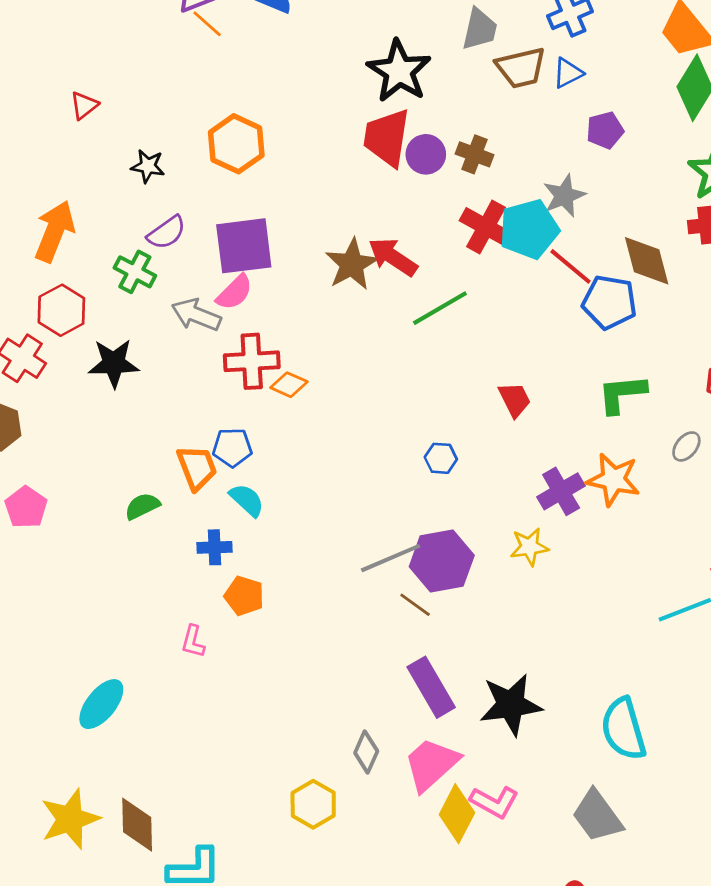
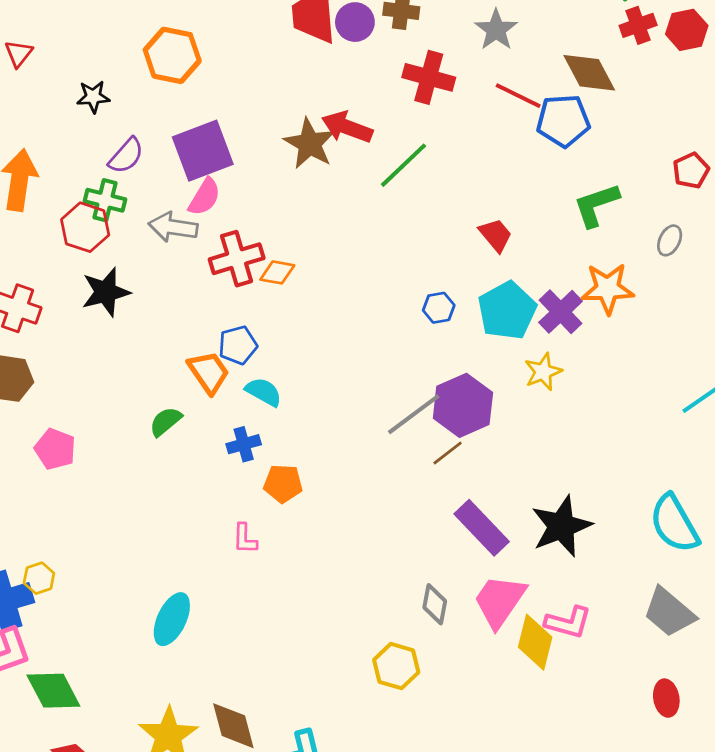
cyan pentagon: (529, 229) -> (507, 311), moved
red hexagon: (61, 310) -> (85, 227), moved
brown line: (415, 605) -> (448, 453), turned -60

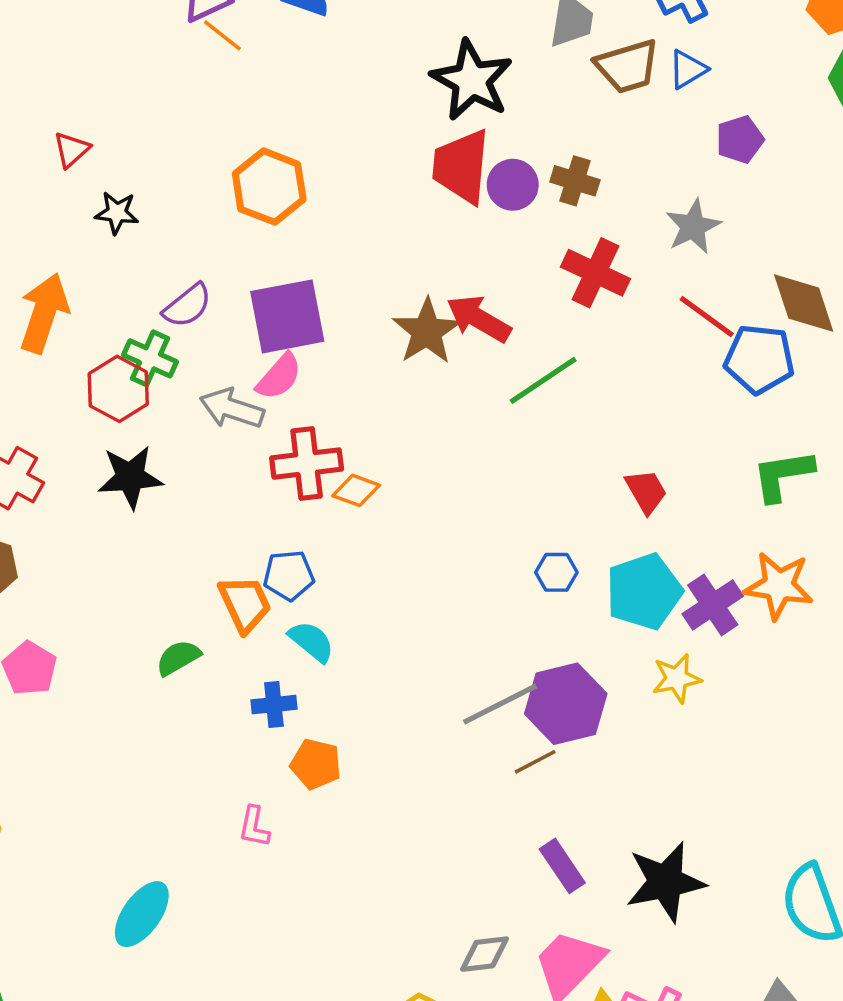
black star: (93, 97) -> (117, 213), moved
purple rectangle: (482, 528) -> (562, 866), size x0.7
gray diamond: (435, 604) -> (484, 954), turned 63

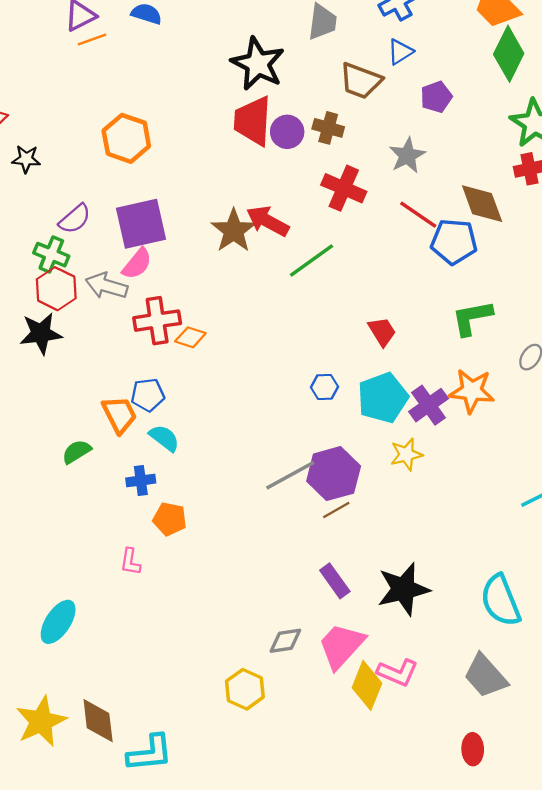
orange line: (222, 35) -> (92, 40), turned -56
brown trapezoid: (627, 66) -> (361, 81), moved, turned 39
red hexagon: (118, 389) -> (56, 289), moved
brown line: (535, 762) -> (336, 510), moved

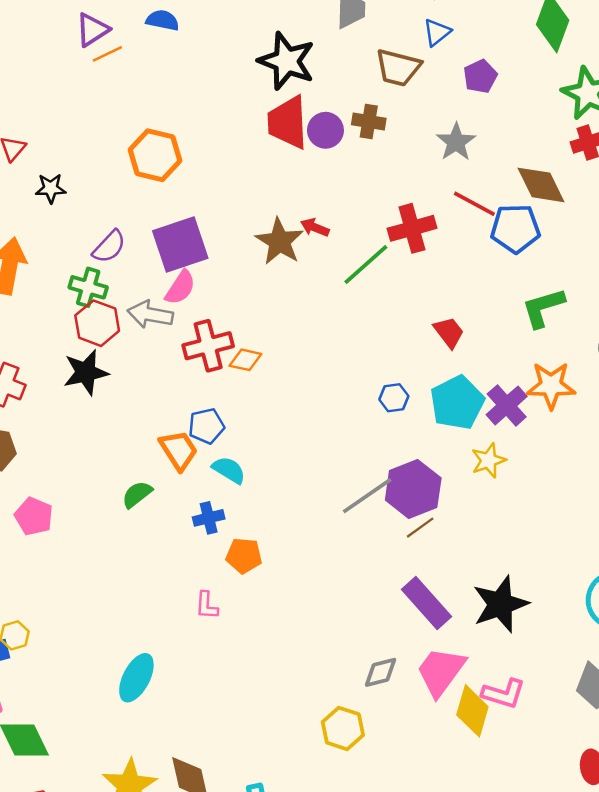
red cross: (344, 188) -> (412, 228), moved, turned -33
red arrow: (268, 221) -> (315, 227), size x0.6
purple rectangle: (335, 581) -> (427, 603), size x1.4

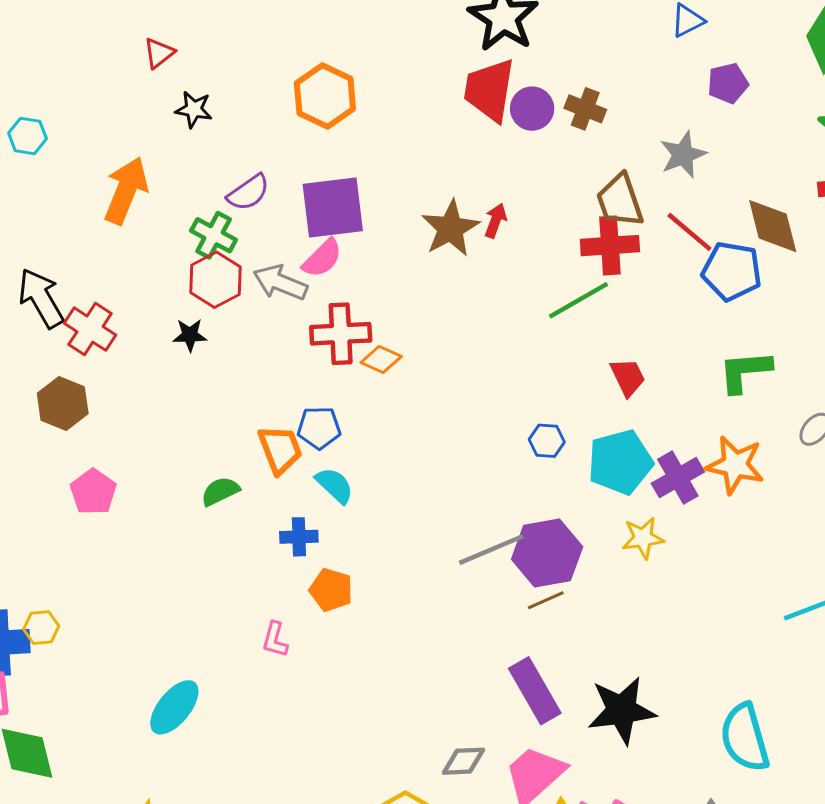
brown trapezoid: (398, 68) -> (620, 201), moved, turned 45
red arrow: (315, 227) -> (496, 221), turned 76
green line: (366, 265) -> (578, 300), moved
black star: (86, 372) -> (190, 335), size x0.6

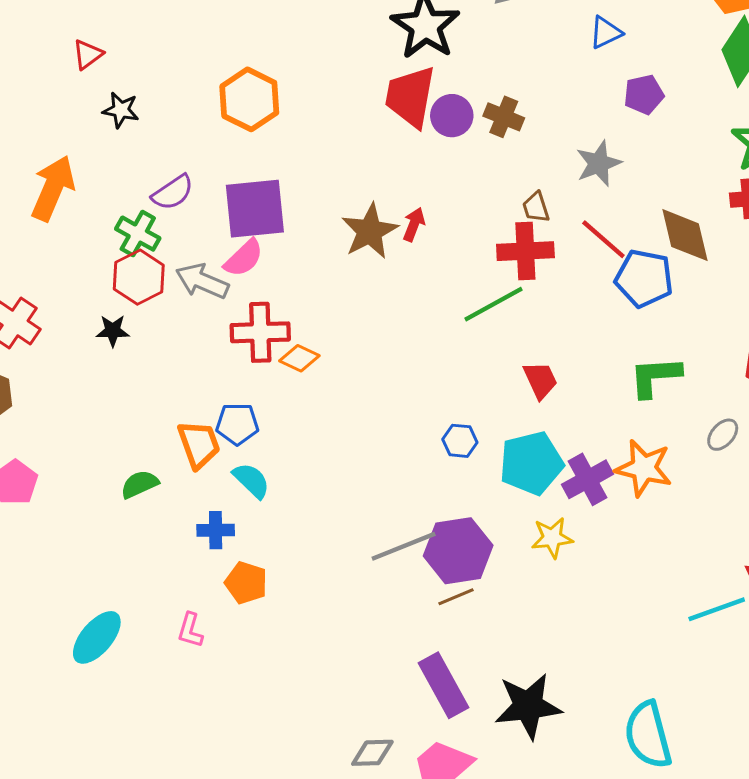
brown trapezoid: (620, 201) -> (536, 207), size x0.6
cyan ellipse: (174, 707) -> (97, 637), moved

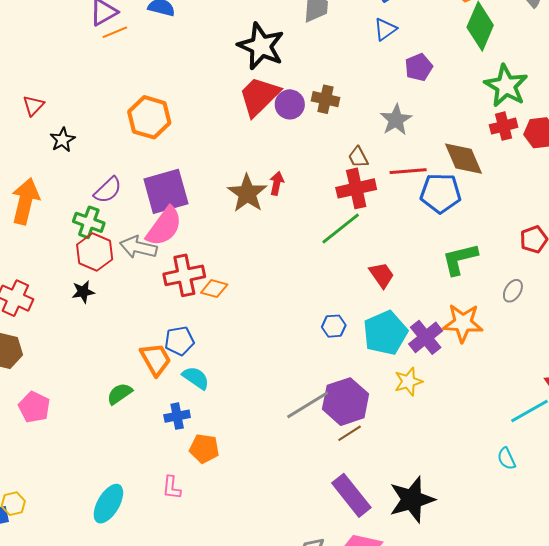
red trapezoid: (410, 97) -> (259, 96), turned 45
black star: (121, 110) -> (63, 140), turned -30
red line: (603, 239) -> (408, 171), turned -36
pink semicircle: (244, 258) -> (164, 227), size x1.4
cyan semicircle: (648, 735) -> (506, 459), moved, size x0.5

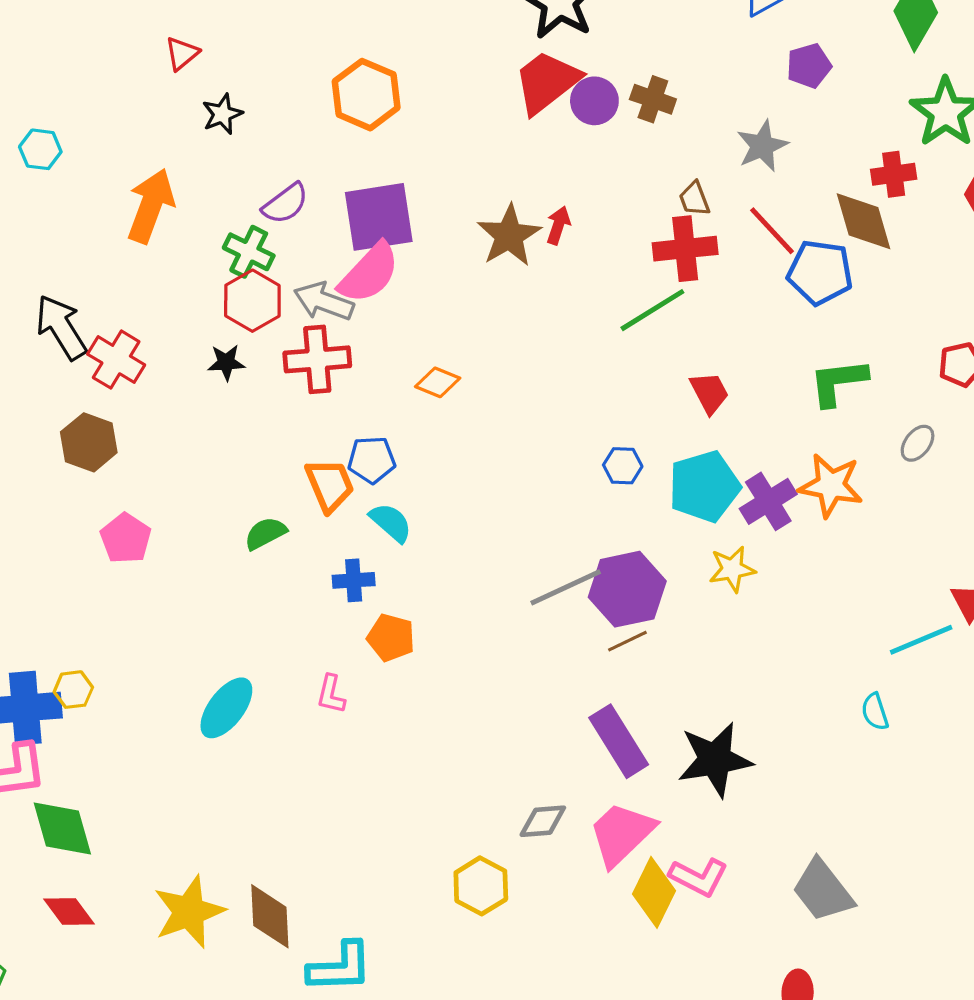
red cross: (504, 126) -> (894, 174), moved
red line: (408, 171) -> (772, 231), turned 45
red cross: (184, 275) -> (317, 359), moved

